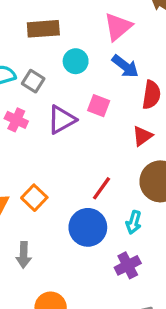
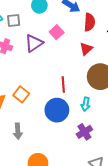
gray square: (33, 81) -> (14, 20), turned -32
pink square: (99, 106) -> (57, 32), turned 32
red line: (102, 188) -> (63, 85), turned -35

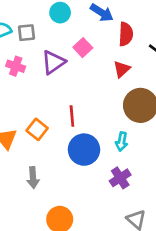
red line: (63, 85) -> (72, 116), moved

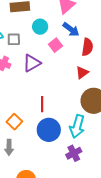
pink square: (83, 48) -> (55, 45), moved
orange square: (37, 129) -> (14, 122), moved
cyan arrow: (122, 142) -> (77, 126), size x1.6

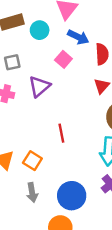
cyan circle: (40, 27) -> (40, 30), moved
blue circle: (49, 130) -> (72, 196), moved

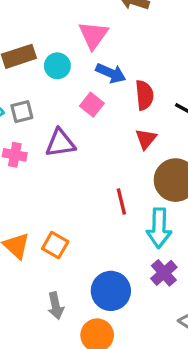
purple triangle: (39, 86) -> (60, 143), turned 35
red line: (61, 133) -> (121, 202), moved
gray arrow: (32, 192) -> (56, 306), moved

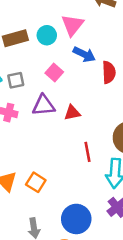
cyan circle: (57, 66) -> (47, 35), moved
pink square: (92, 105) -> (54, 73), moved
red triangle: (146, 139) -> (72, 113), moved, turned 36

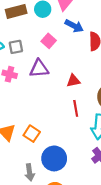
red triangle: (72, 113) -> (73, 81), moved
blue circle: (76, 219) -> (54, 158), moved

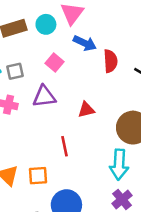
red line: (76, 108) -> (65, 146), moved
orange square: (32, 134) -> (38, 176), turned -35

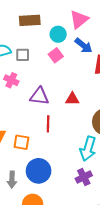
cyan circle: (46, 24) -> (58, 34), moved
purple triangle: (44, 96) -> (39, 96), moved

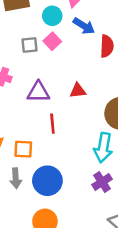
gray square: (23, 55) -> (29, 45), moved
gray arrow: (12, 180) -> (16, 178), moved

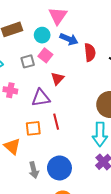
red triangle: (78, 91) -> (58, 79), moved, turned -32
orange square: (23, 149) -> (33, 128), moved

